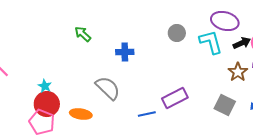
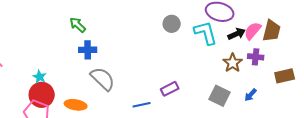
blue cross: (125, 52) -> (88, 50), moved
purple rectangle: (175, 98) -> (170, 89), size x0.7

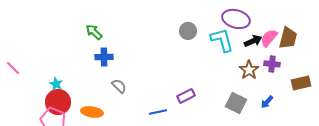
gray semicircle: (103, 79) -> (119, 86), size x0.6

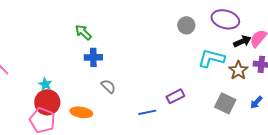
gray circle: (188, 31) -> (186, 25), moved
cyan L-shape: (222, 40) -> (211, 58), moved, turned -60

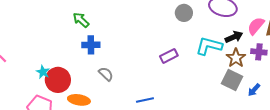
black arrow: (242, 41) -> (234, 37), moved
purple rectangle: (175, 96) -> (169, 56), moved
red circle: (47, 102) -> (58, 80), moved
gray square: (225, 103) -> (232, 80), moved

